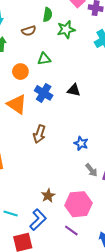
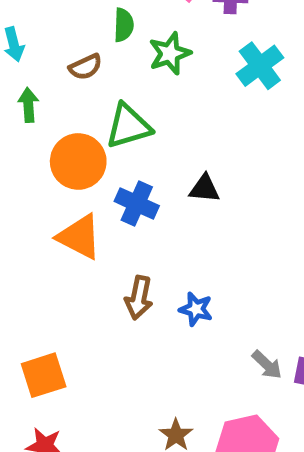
green triangle: (44, 59) -> (128, 126), size x1.5
orange circle: (20, 72) -> (78, 161), size x1.5
blue star: (81, 143) -> (196, 309), moved

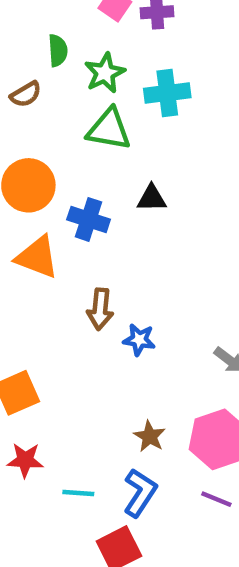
cyan cross: (260, 66) -> (167, 93), moved, turned 36
green triangle: (128, 126) -> (109, 129), moved, turned 33
blue star: (196, 309) -> (139, 340), moved

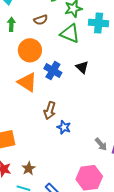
brown semicircle: (26, 94) -> (41, 20), moved
black triangle: (152, 198) -> (82, 67), turned 32
brown star: (150, 436) -> (29, 168), moved

